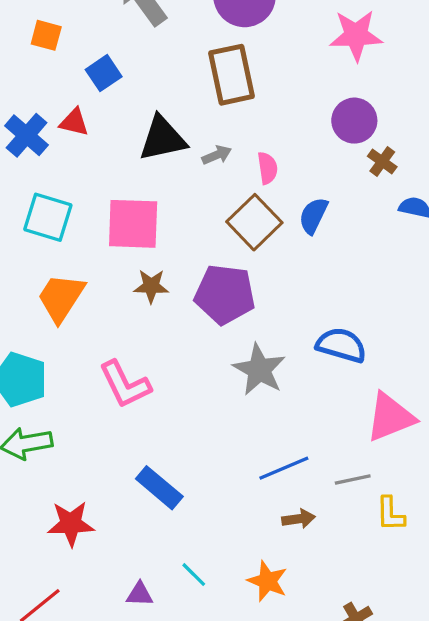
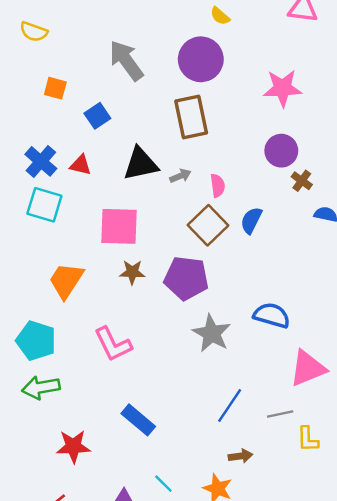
red triangle: (74, 122) -> (81, 165), moved
cyan square: (48, 217) -> (44, 205), moved
blue line: (284, 468) -> (230, 406), turned -33
brown arrow: (299, 519) -> (240, 456), moved

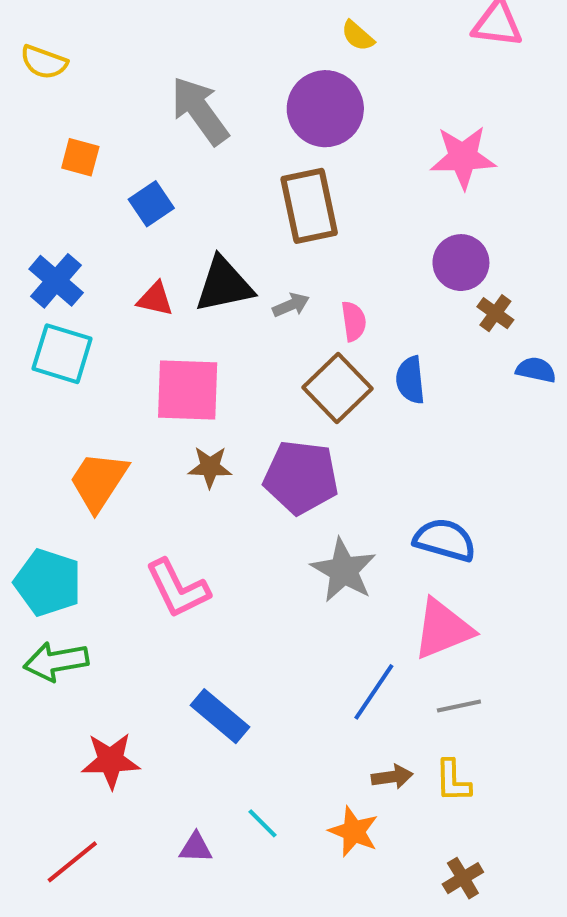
red triangle: (81, 165) -> (155, 299), moved
blue semicircle: (251, 220) -> (410, 380), turned -32
pink triangle: (308, 368) -> (443, 629), moved
yellow L-shape: (308, 439) -> (453, 781), moved

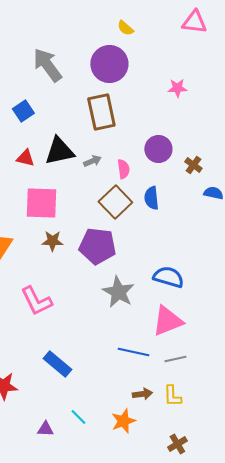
pink star: (463, 157) -> (177, 88), size x0.6
purple circle: (461, 263) -> (158, 149), moved
blue line: (374, 692) -> (133, 352), turned 68
orange star: (354, 831) -> (123, 421), turned 30

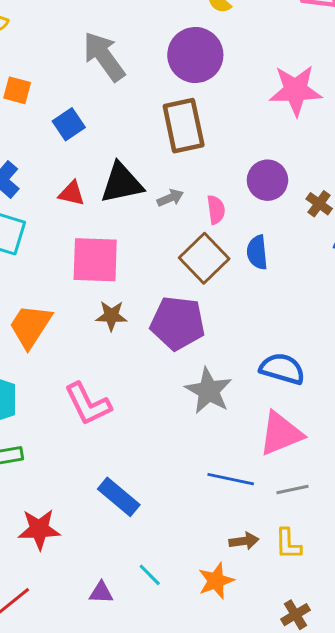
pink star: (177, 88) -> (295, 90), size x1.8

